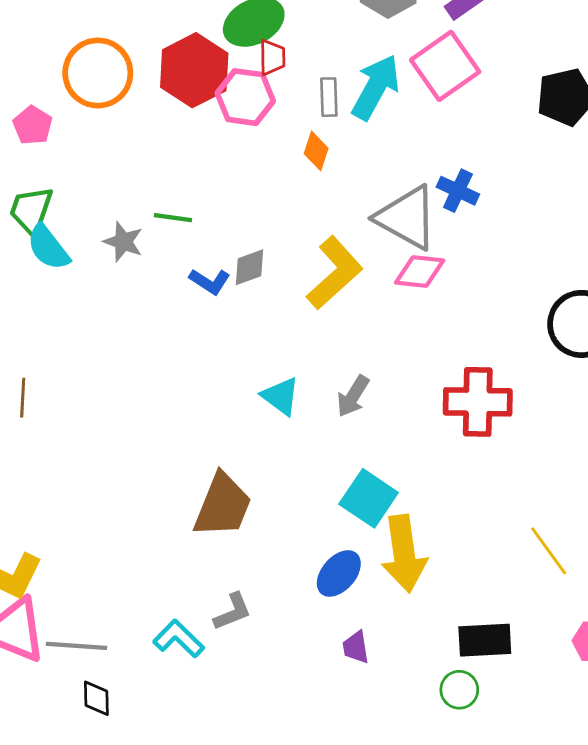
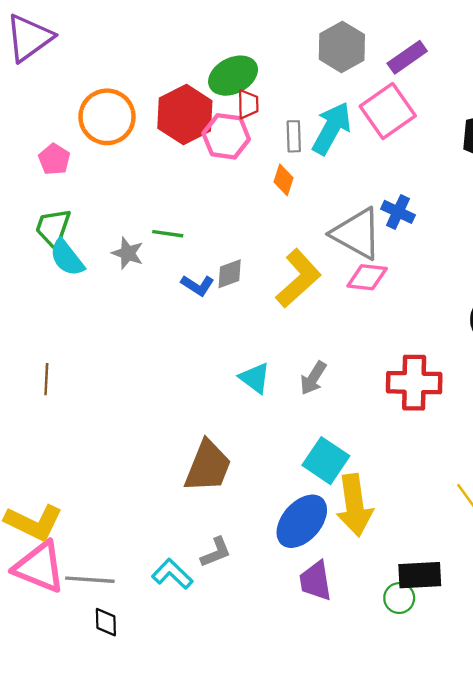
blue ellipse: (339, 573) -> (302, 521), size x1.4
purple trapezoid: (356, 647) -> (316, 581), size x1.5
green circle: (459, 690) -> (399, 598), moved

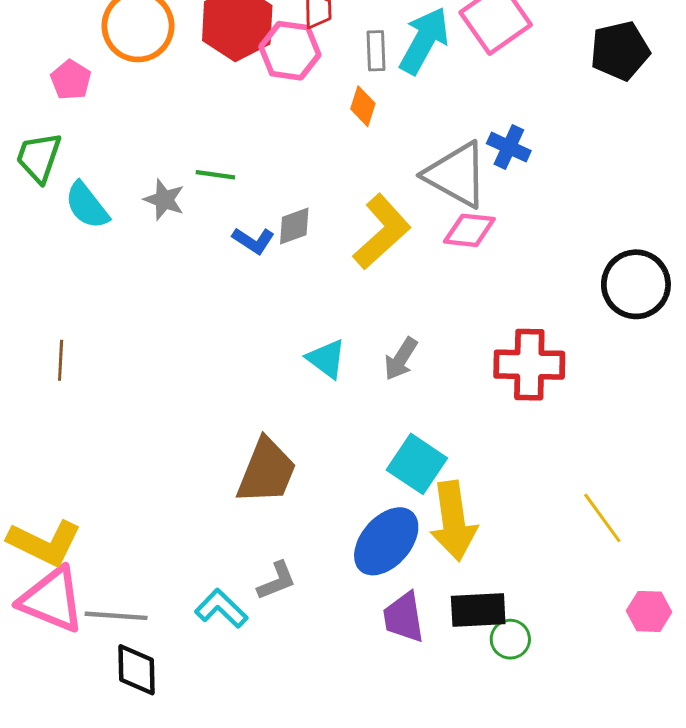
green trapezoid: (53, 228) -> (39, 157), moved
black rectangle: (420, 575) -> (478, 610), moved
black diamond: (106, 622) -> (137, 670), size x1.4

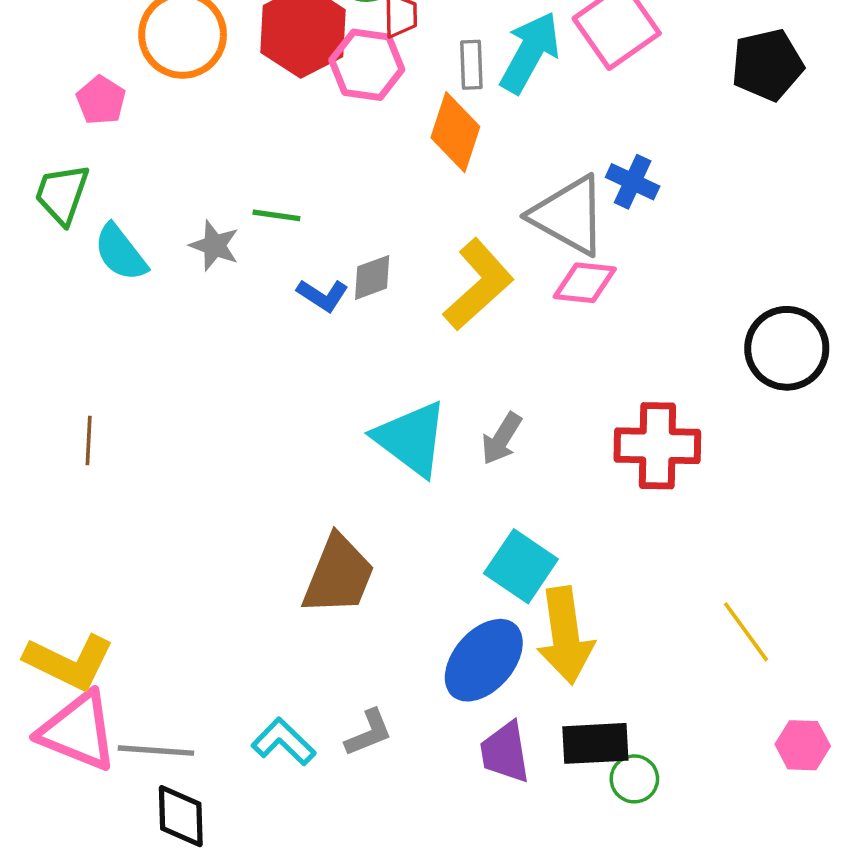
orange diamond: (363, 106) -> (455, 132), size x1.6
cyan triangle: (326, 359) -> (411, 439), size x1.6
gray L-shape: (277, 581) -> (369, 733), moved

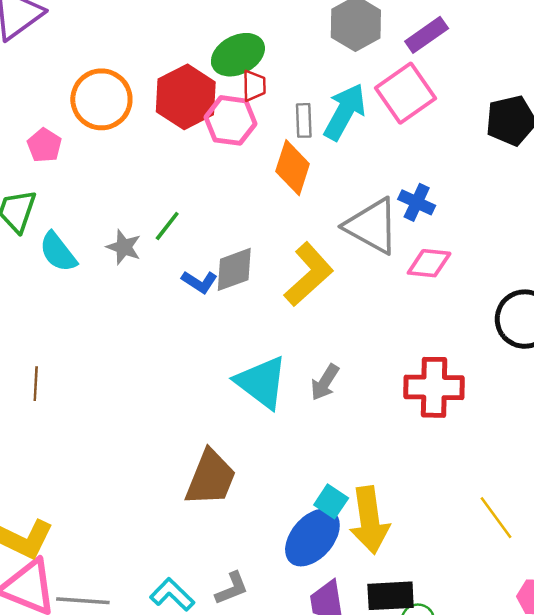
green line: (276, 215) -> (167, 226), turned -60
gray diamond: (372, 277) -> (234, 269), size x1.4
pink diamond: (585, 283) -> (429, 263), moved
cyan square: (521, 566) -> (331, 501), moved, size x0.7

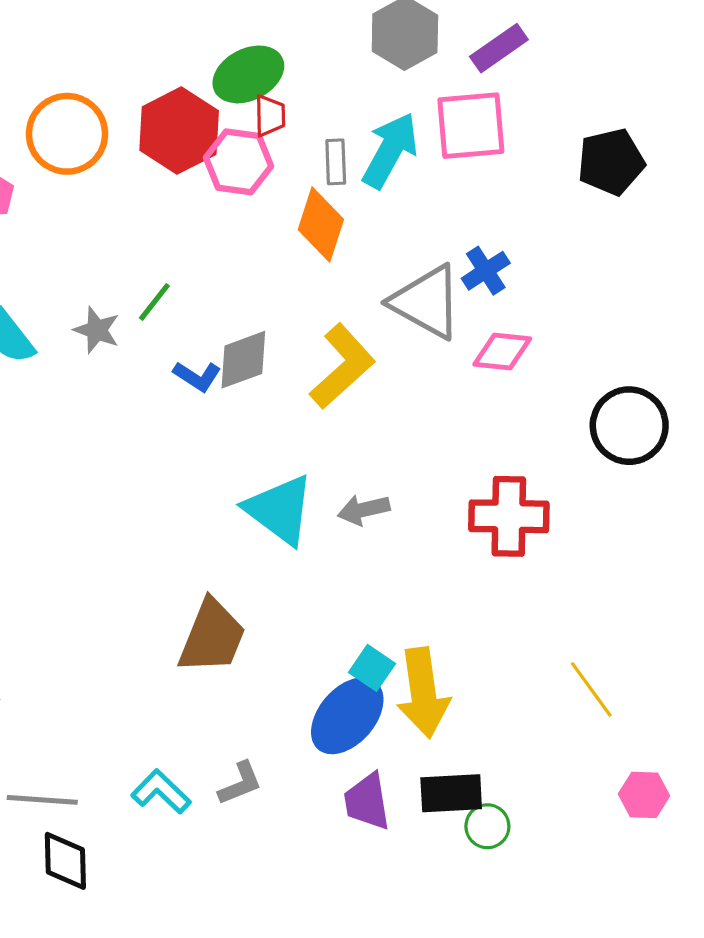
pink square: (405, 93) -> (471, 126), turned 30
blue cross: (417, 202) -> (486, 271), turned 32
gray arrow: (325, 382) -> (364, 510), turned 45

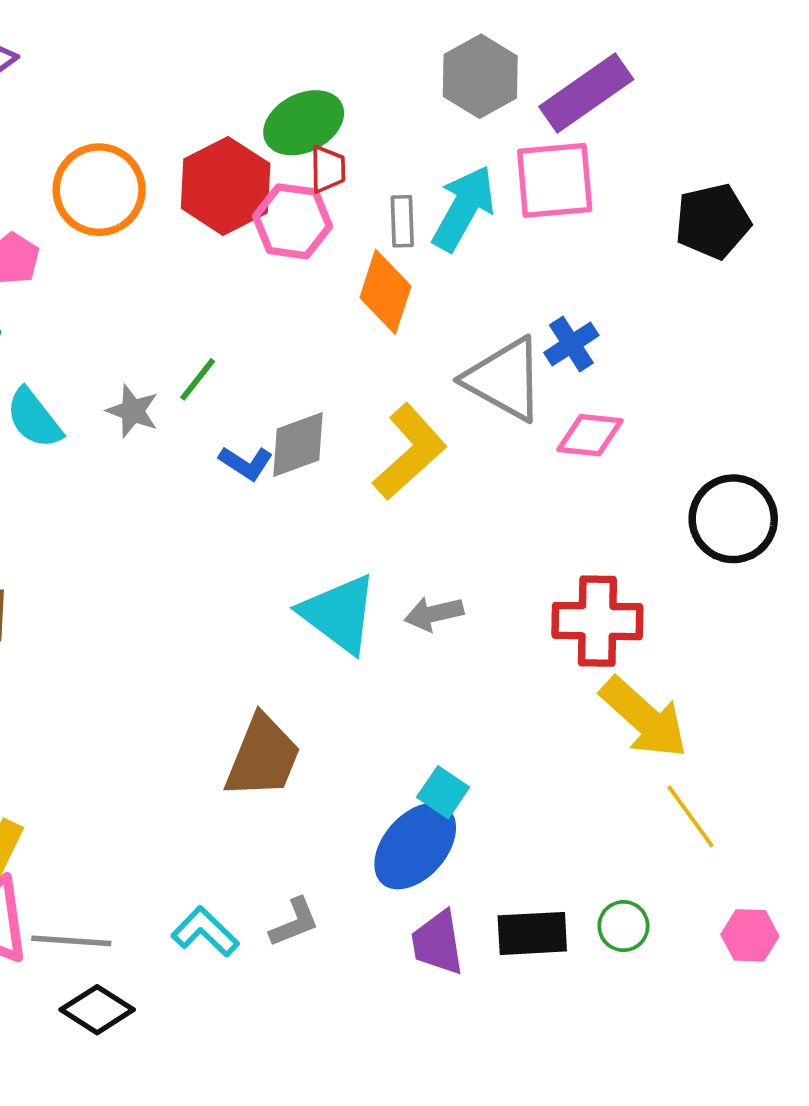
purple rectangle: (499, 48) -> (586, 93), size x1.4
yellow arrow: (423, 693) -> (644, 718), moved, turned -40
green circle: (487, 826) -> (623, 926), moved
black diamond: (65, 861) -> (97, 1010), turned -56

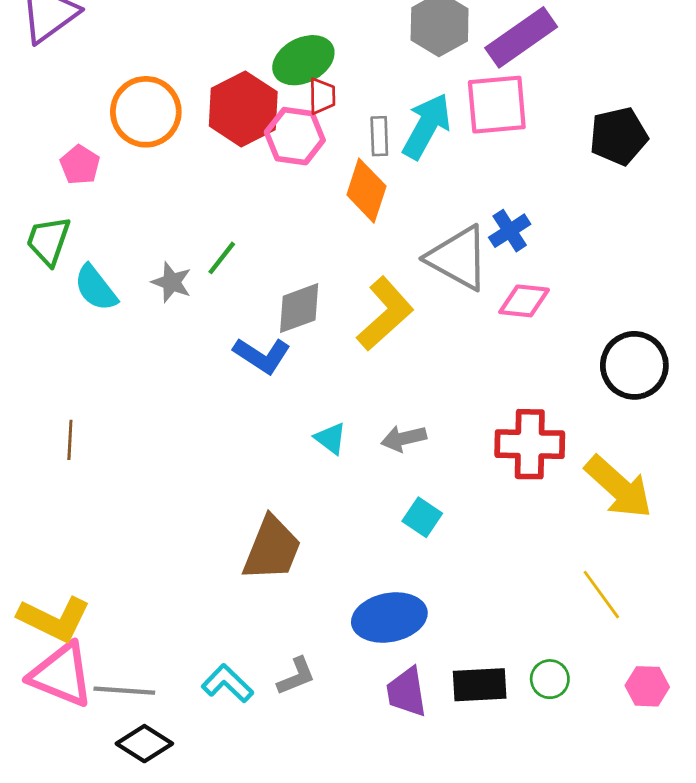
blue L-shape: (246, 463) -> (262, 355), moved, size x1.4
cyan triangle: (339, 614) -> (331, 438), size x0.5
yellow arrow: (644, 718) -> (619, 487), moved
cyan square: (443, 792) -> (422, 517), moved
blue ellipse: (415, 846) -> (389, 618), turned 38

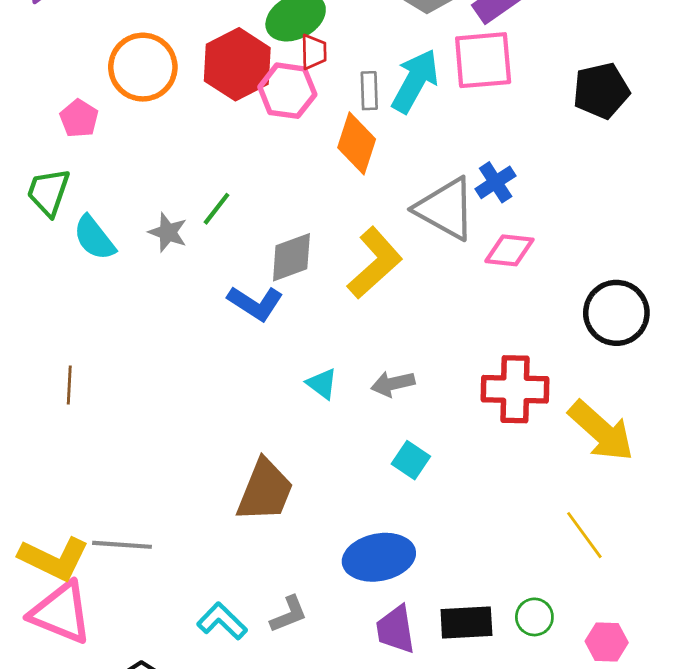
pink hexagon: (647, 686) -> (607, 642), moved
gray line: (124, 691) -> (122, 545), moved

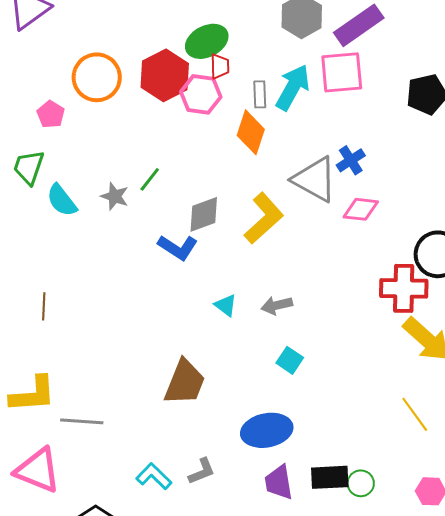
red cross: (515, 389) -> (404, 288), moved
yellow L-shape: (54, 559) -> (33, 394), moved, turned -30
green circle: (534, 617) -> (361, 483), moved

